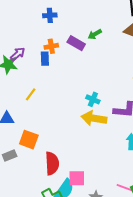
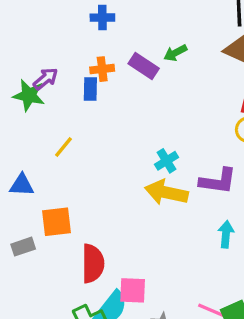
cyan cross: (93, 99) -> (166, 161), turned 32
orange square: (29, 140) -> (56, 222), turned -30

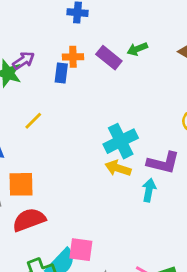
cyan cross: (166, 161) -> (121, 141), size x1.6
yellow arrow: (166, 192) -> (118, 168), size x0.7
cyan arrow: (226, 234) -> (149, 190), moved
red semicircle: (93, 264) -> (29, 220), moved, turned -116

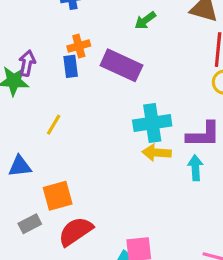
purple rectangle: (109, 58) -> (121, 65), moved, size x1.4
purple arrow: (24, 60) -> (27, 63), turned -30
cyan cross: (121, 141) -> (152, 123), turned 32

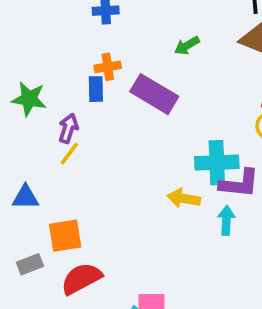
purple arrow: (27, 63) -> (68, 128), moved
cyan cross: (152, 123) -> (217, 163), moved

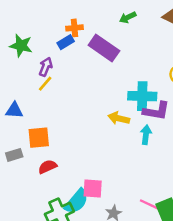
blue rectangle: (96, 89) -> (66, 42), turned 56
red semicircle: (81, 279) -> (47, 167), size x0.7

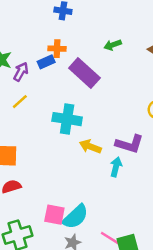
purple arrow: (46, 67) -> (21, 72), moved
cyan cross: (142, 96) -> (67, 119), moved
cyan semicircle: (77, 201) -> (75, 217), moved

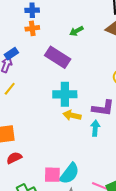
orange cross: (57, 49) -> (32, 28), moved
blue rectangle: (46, 62) -> (11, 54), moved
cyan cross: (67, 119) -> (65, 94), moved

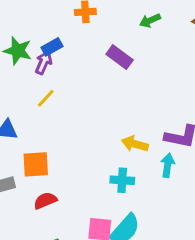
purple rectangle: (58, 57) -> (120, 57), size x0.7
cyan cross: (65, 94) -> (122, 180), moved, size x0.7

